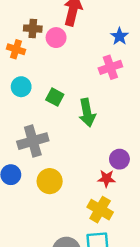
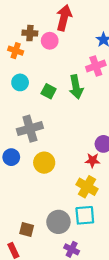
green arrow: (87, 113) -> (76, 87), moved

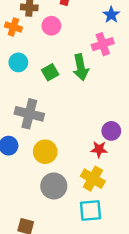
pink circle: (50, 41) -> (51, 26), moved
green square: (49, 91) -> (50, 72), turned 32
gray cross: (30, 129) -> (29, 114), turned 30
gray circle: (58, 222) -> (54, 186), moved

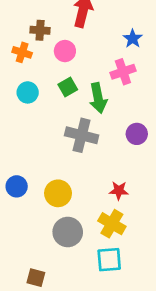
green square: (50, 72) -> (68, 87), moved
gray cross: (29, 114) -> (82, 135), moved
purple circle: (111, 131) -> (137, 134), moved

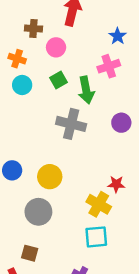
orange cross: (22, 52) -> (17, 59), moved
red star: (119, 191) -> (116, 184), moved
gray circle: (68, 232) -> (38, 212), moved

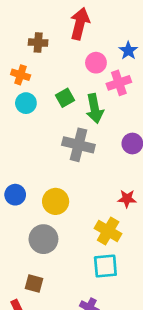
pink circle: (56, 47) -> (96, 63), moved
red star: (116, 184) -> (127, 199), moved

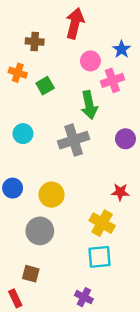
green square: (65, 98) -> (45, 86), moved
cyan circle: (26, 103) -> (23, 134), moved
gray cross: (78, 145) -> (74, 140), turned -32

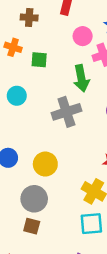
green square: (45, 86) -> (39, 60), turned 35
cyan circle: (23, 134) -> (17, 96), moved
brown square: (31, 274) -> (32, 226), moved

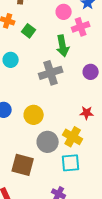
green square: (39, 60) -> (29, 31), turned 32
gray circle: (34, 199) -> (48, 142), moved
brown square: (32, 226) -> (23, 165), size x1.6

